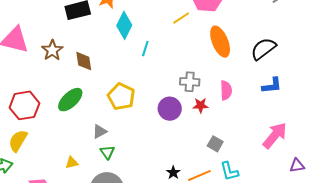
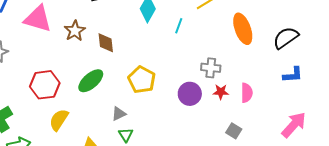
cyan line: (145, 49) -> (179, 26), moved
pink semicircle: (226, 90) -> (247, 93), moved
yellow semicircle: (18, 141) -> (59, 120), moved

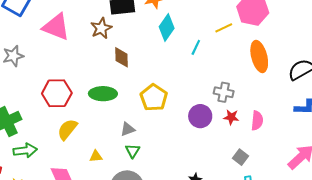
brown star: (75, 31) -> (101, 28), moved
green ellipse: (91, 81) -> (103, 94), turned 36

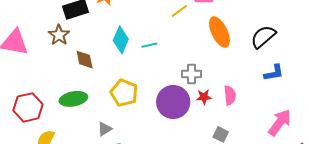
cyan diamond: (167, 27) -> (121, 40), moved
cyan line: (196, 47) -> (149, 45), moved, turned 63
purple circle: (200, 116) -> (173, 102), size x1.4

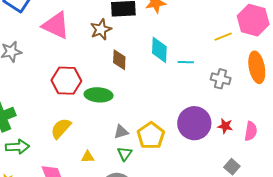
cyan diamond: (121, 40) -> (159, 50), turned -36
gray cross: (192, 74) -> (221, 79), moved
yellow pentagon: (124, 93) -> (151, 136), moved
red hexagon: (28, 107) -> (66, 81), moved

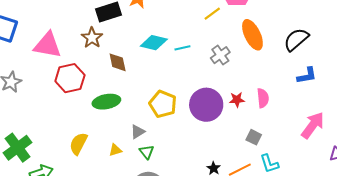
cyan diamond: (159, 50) -> (154, 43), turned -64
gray cross: (221, 79) -> (220, 55), turned -36
red hexagon: (66, 81) -> (70, 78), moved
yellow pentagon: (151, 136) -> (163, 104), moved
yellow triangle: (88, 157) -> (115, 150), moved

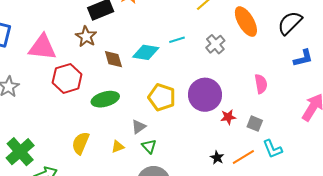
cyan diamond: (154, 43) -> (146, 52), moved
red star: (237, 100) -> (228, 117), moved

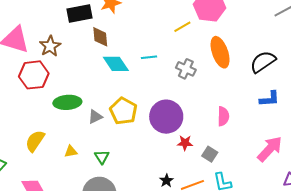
brown star: (86, 36) -> (50, 46), moved
gray cross: (215, 44) -> (186, 69), turned -36
cyan diamond: (146, 52) -> (116, 64), turned 36
brown diamond: (113, 59) -> (100, 37), moved
gray triangle: (139, 127) -> (95, 117), moved

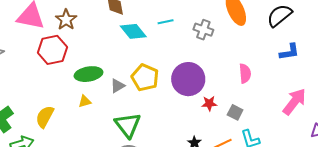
yellow semicircle: (35, 141) -> (45, 117), moved
yellow triangle: (71, 151) -> (85, 101), moved
green triangle: (102, 157) -> (128, 125), size x1.8

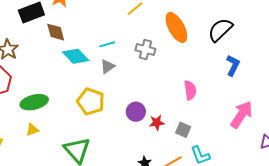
blue L-shape: (289, 52) -> (233, 65), turned -50
purple circle: (188, 79) -> (136, 112), moved, size x0.6
gray triangle: (118, 86) -> (108, 66), moved

